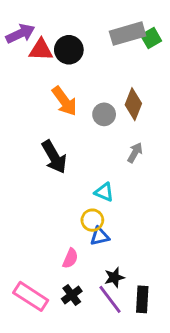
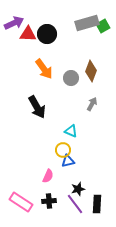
black cross: (72, 295) -> (49, 201), turned 32

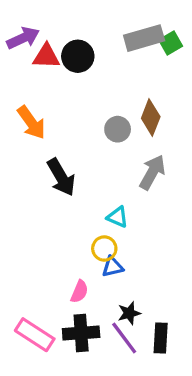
orange arrow: (44, 69) -> (31, 123), moved
gray arrow: (92, 104) -> (152, 172), size x1.5
black cross: (49, 201) -> (81, 333), size x1.5

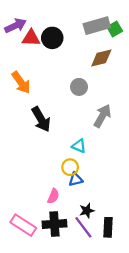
brown diamond: (151, 118) -> (101, 58), moved, turned 55

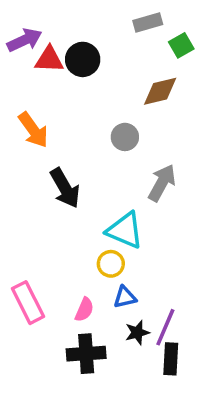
gray rectangle: (97, 26) -> (148, 22), moved, size x0.7
cyan triangle: (79, 146) -> (125, 230), size x1.6
blue triangle: (76, 179) -> (125, 297), moved
pink rectangle: (23, 225) -> (28, 303), moved, turned 30
purple line: (83, 227) -> (165, 327), moved, turned 60

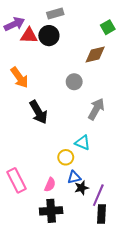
gray rectangle: (148, 22) -> (55, 14), moved
cyan triangle: (125, 230) -> (83, 143), moved, size x0.7
black star: (137, 332) -> (81, 188), moved

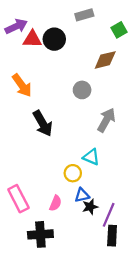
gray rectangle: (55, 14) -> (84, 15), moved
black cross: (51, 211) -> (40, 234), moved

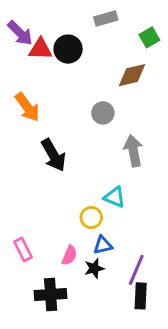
purple arrow: (16, 26) -> (20, 33), turned 70
gray arrow: (106, 120) -> (133, 151), turned -40
pink rectangle: (18, 199) -> (23, 249), size x0.7
black star: (90, 207) -> (94, 268), moved

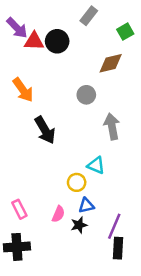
gray rectangle: (106, 19) -> (89, 16), turned -36
black cross: (51, 295) -> (17, 247), moved

